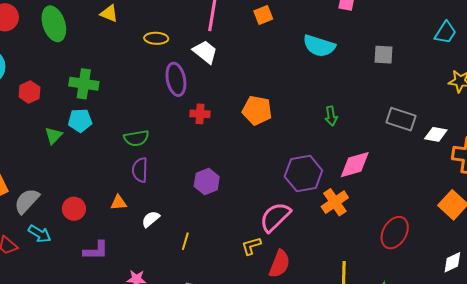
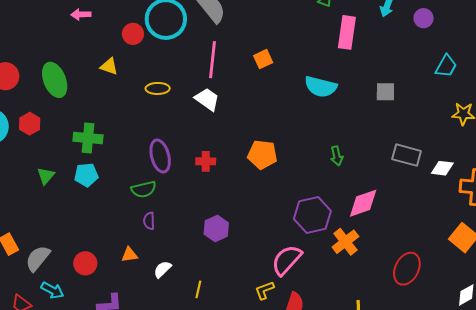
purple ellipse: (176, 79) -> (160, 156), moved
red hexagon: (29, 92) -> (30, 124), moved
green triangle: (54, 136) -> (46, 176), moved
purple semicircle: (140, 170) -> (149, 221), size x0.7

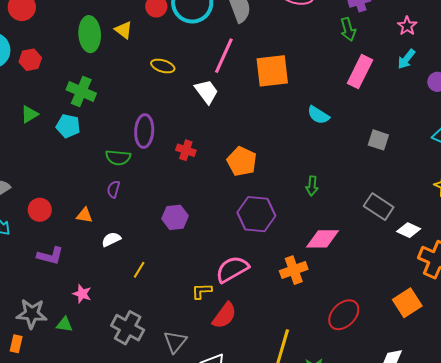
orange square: (263, 59) -> (272, 71), size x1.8
green ellipse: (55, 80) -> (90, 34), moved
cyan semicircle: (321, 87) -> (318, 115), size x0.7
purple hexagon: (312, 215) -> (256, 214), moved

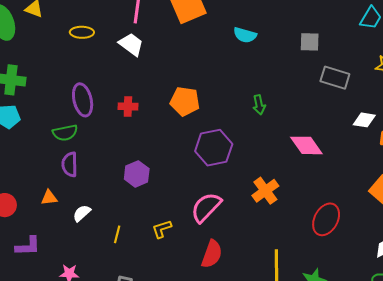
purple semicircle: (113, 189) -> (70, 164), size x1.4
gray rectangle: (379, 207) -> (335, 78), moved
pink diamond: (322, 239) -> (306, 145), moved, turned 72
yellow L-shape: (202, 291) -> (162, 229), moved

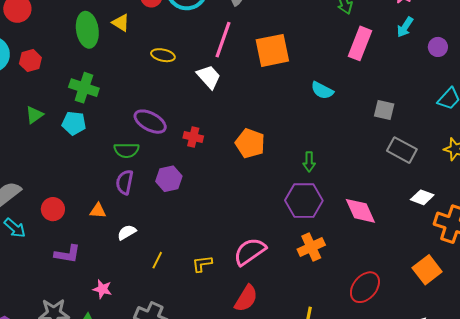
purple ellipse: (83, 100) -> (150, 122), turned -60
green arrow: (259, 105) -> (309, 162), moved
purple hexagon: (214, 148) -> (304, 201), moved
purple hexagon: (137, 174) -> (169, 179), moved

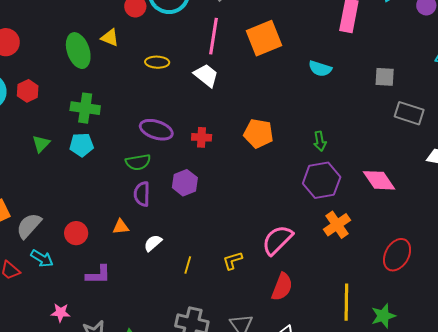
pink star: (102, 289) -> (61, 313), moved

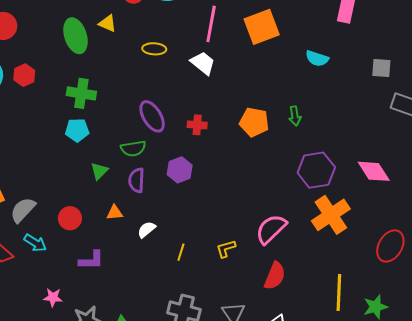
purple ellipse: (156, 130) -> (152, 116), turned 40
green arrow: (320, 141) -> (295, 116), moved
green triangle: (41, 144) -> (99, 171), moved
orange cross: (337, 225) -> (331, 215), size x1.4

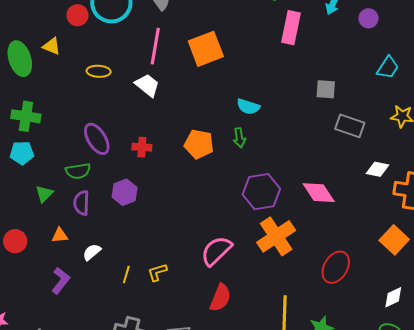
cyan semicircle: (317, 58) -> (248, 107), moved
yellow L-shape: (226, 249) -> (157, 272), moved
purple L-shape: (91, 260) -> (61, 281), moved, turned -52

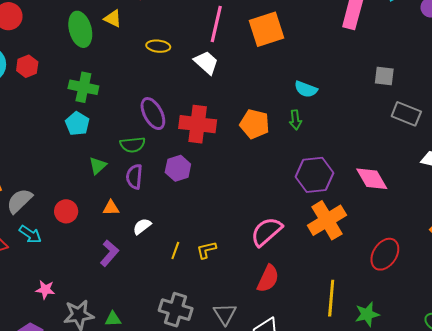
red cross: (142, 147) -> (198, 124), size x1.8
cyan pentagon: (22, 153) -> (77, 124), turned 30

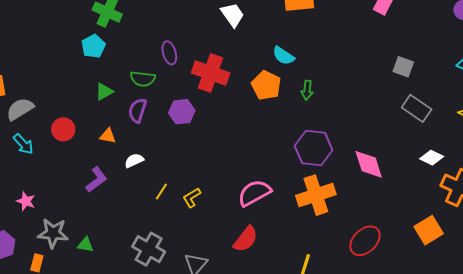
cyan semicircle: (306, 89) -> (283, 56), moved
purple ellipse: (153, 114) -> (169, 53), size x0.7
yellow L-shape: (206, 250) -> (192, 198), turned -30

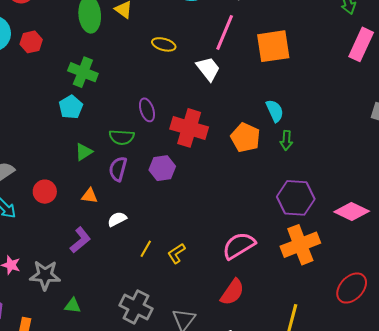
cyan semicircle: (283, 56) -> (275, 111), moved, turned -145
pink diamond: (369, 164) -> (352, 211), turned -44
gray star: (53, 233) -> (45, 275), moved

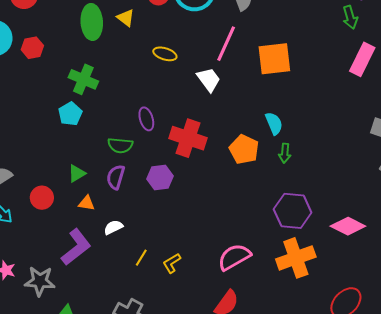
green triangle: (84, 152) -> (77, 173), moved
purple L-shape: (80, 240) -> (76, 247), size x1.4

